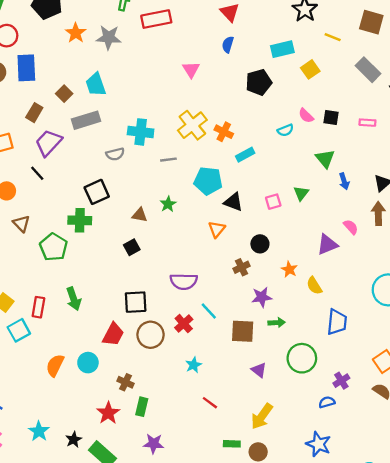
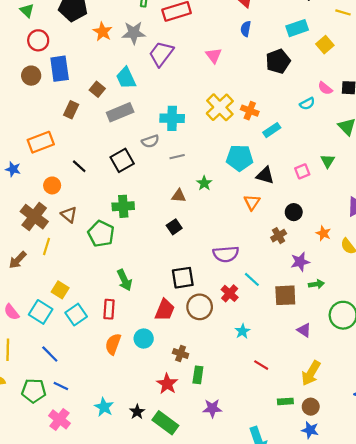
purple trapezoid: (48, 143) -> (161, 54), moved
gray line: (168, 160) -> (177, 157), moved
black square: (97, 192) -> (122, 160), moved
red rectangle: (38, 307) -> (109, 309), moved

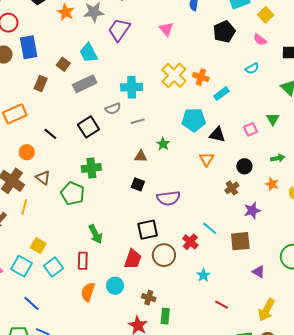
pink semicircle: (325, 88) -> (260, 40), moved
black square: (174, 227) -> (138, 184), turned -32
purple semicircle: (226, 254) -> (169, 198), moved
green arrow: (316, 284) -> (278, 158), moved

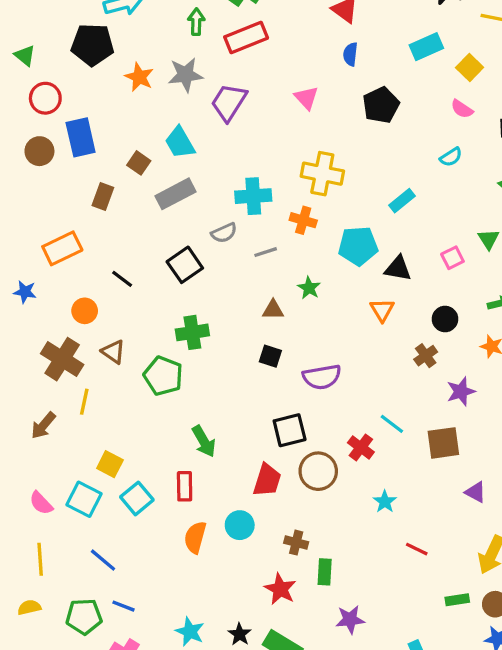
black pentagon: (224, 32) -> (381, 105), moved
yellow cross: (174, 75) -> (322, 174), turned -30
orange cross: (201, 77) -> (303, 220), moved

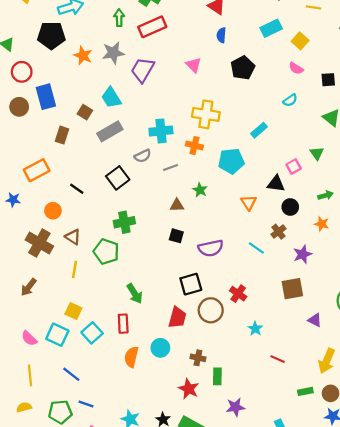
black triangle: (398, 268) -> (276, 184), moved
yellow line: (84, 402) -> (75, 270), moved
cyan line: (392, 424) -> (256, 248), moved

